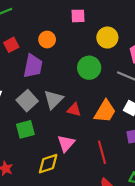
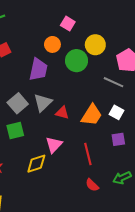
pink square: (78, 16) -> (68, 24), turned 32
orange circle: (47, 40) -> (52, 44), moved
purple trapezoid: (33, 66) -> (38, 69), moved
green circle: (89, 68) -> (77, 61), moved

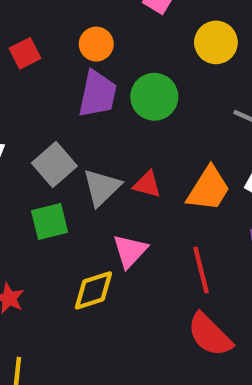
orange circle: (52, 44) -> (96, 44), moved
green circle: (77, 61) -> (154, 97), moved
gray triangle: (43, 103) -> (102, 187), moved
red semicircle: (92, 185) -> (210, 335), size x1.6

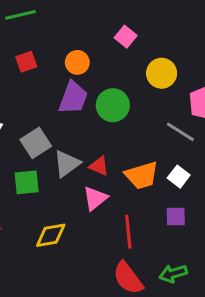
orange trapezoid: (208, 189) -> (142, 175), turned 33
pink triangle: (130, 251) -> (95, 198), moved

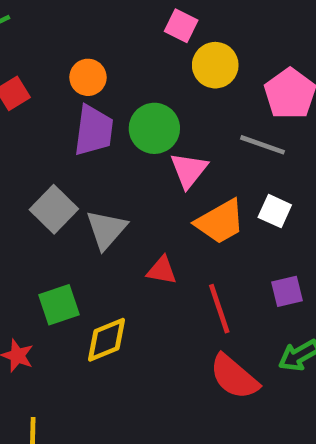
pink square: (126, 37) -> (181, 26), moved
red triangle: (99, 166) -> (162, 270), moved
green square: (27, 182) -> (59, 305), moved
pink triangle: (95, 198) -> (189, 170), moved
purple square: (176, 217) -> (287, 291), moved

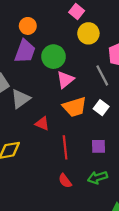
gray line: (262, 145) -> (102, 75), turned 30
red semicircle: (234, 377) -> (65, 181), size x0.6

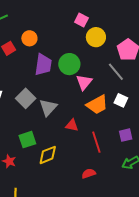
orange circle: (28, 26) -> (29, 38), moved
red semicircle: (65, 181) -> (89, 173), moved, turned 120

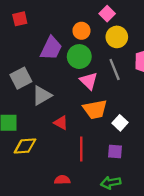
orange circle: (29, 38) -> (81, 31), moved
gray line: (116, 72) -> (115, 70), moved
pink triangle: (84, 82) -> (89, 81), turned -42
white square: (121, 100) -> (120, 123), moved

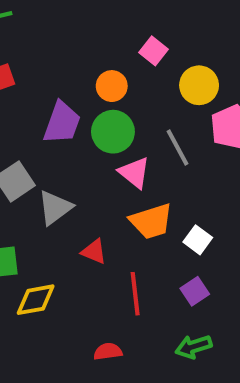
yellow circle: (117, 37) -> (199, 85), moved
purple square: (115, 152) -> (195, 291), turned -32

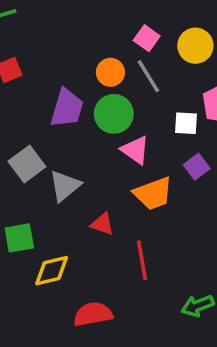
yellow circle: (199, 85) -> (195, 46), moved
gray line: (177, 147) -> (148, 76), moved
white square: (198, 240) -> (186, 123), moved, turned -30
purple square: (195, 291) -> (197, 167), moved
red semicircle: (108, 352) -> (93, 314), moved, size x1.5

